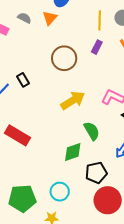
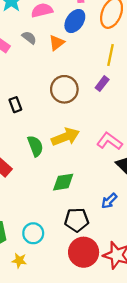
green semicircle: (92, 131) -> (35, 146), moved
green diamond: (73, 152) -> (63, 182), moved

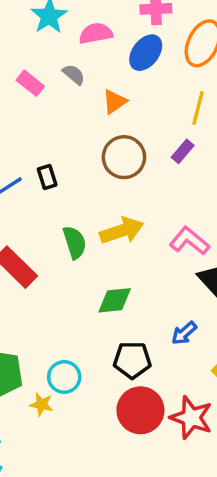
orange triangle: (57, 43) -> (115, 102), moved
yellow star: (19, 261) -> (42, 404), moved

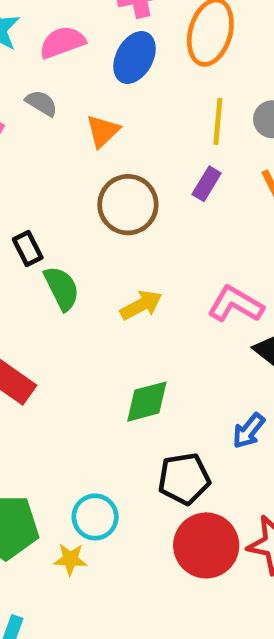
yellow arrow: (122, 231) -> (141, 305), size x0.7
green semicircle: (75, 242) -> (62, 288), moved

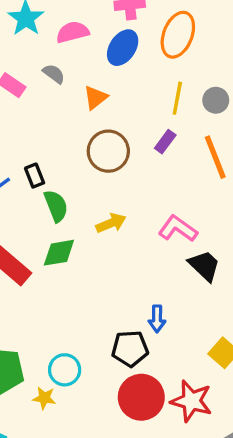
green diamond: (147, 402) -> (59, 253), moved
blue arrow: (249, 431) -> (157, 319), moved, turned -44

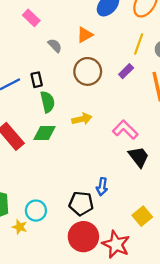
gray semicircle: (54, 74) -> (55, 46), moved

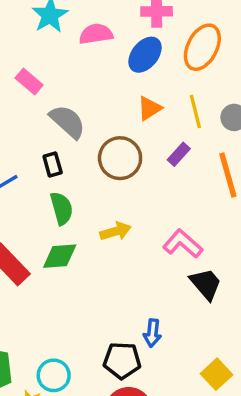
orange triangle: (85, 35) -> (149, 108), moved
yellow line: (139, 44) -> (195, 112), turned -30
gray semicircle: (55, 46) -> (67, 122), size x1.6
black rectangle: (37, 80) -> (53, 165), moved

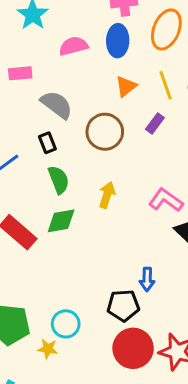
pink semicircle: (96, 34) -> (73, 46), moved
blue ellipse: (145, 55) -> (118, 41), turned -32
pink rectangle: (29, 81) -> (20, 73), turned -40
yellow arrow: (116, 231) -> (107, 195), turned -50

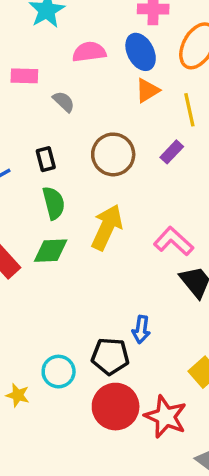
blue ellipse: (118, 41) -> (141, 52), turned -36
orange triangle: (126, 86) -> (147, 91), moved
gray semicircle: (57, 105) -> (64, 102), moved, size x0.6
yellow arrow: (107, 195) -> (107, 227), size x1.5
cyan circle: (66, 324) -> (59, 372), moved

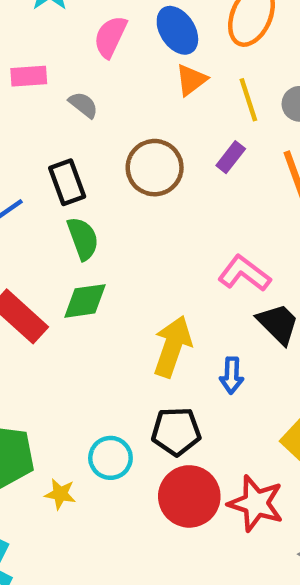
pink semicircle: (89, 52) -> (110, 37), turned -52
black rectangle: (46, 159) -> (67, 182), size x1.4
yellow arrow: (107, 227) -> (173, 347), moved
blue arrow: (141, 329) -> (232, 375), moved

